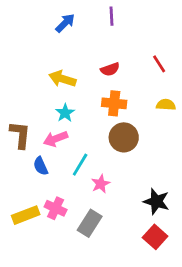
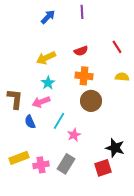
yellow arrow: (62, 79) -> (46, 58), turned -42
pink cross: (56, 208) -> (41, 165), moved, turned -35
red square: (155, 237) -> (103, 168), moved, turned 30

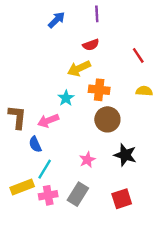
red semicircle: (81, 51) -> (91, 45), moved
yellow arrow: (46, 58) -> (79, 68), moved
cyan star: (48, 83) -> (66, 98), moved
cyan line: (59, 121) -> (45, 169), moved
black star: (115, 148) -> (125, 155), moved

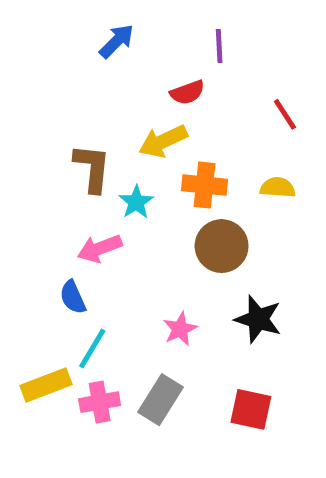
purple line: (97, 14) -> (219, 46), moved
yellow semicircle: (144, 91) -> (278, 187), moved
brown L-shape: (17, 117) -> (92, 168), moved
red square: (122, 199) -> (251, 409), turned 30

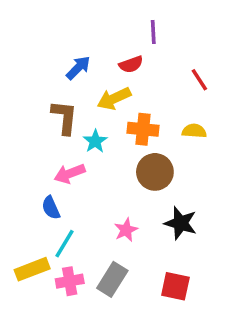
blue arrow: (117, 41) -> (78, 68), moved

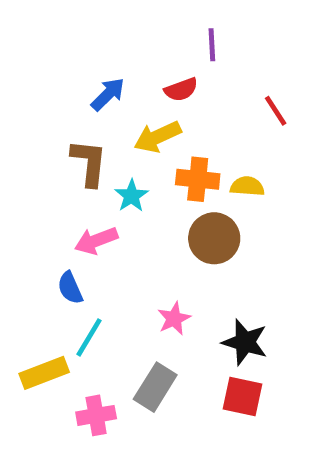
yellow semicircle: (194, 131) -> (247, 186), moved
black star: (181, 223) -> (245, 342), moved
pink cross: (70, 281) -> (96, 415), moved

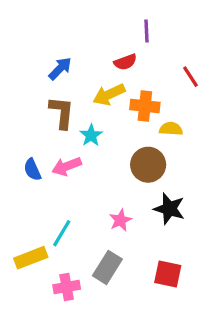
blue arrow: (108, 94) -> (60, 68), moved
orange cross: (198, 179) -> (145, 106), moved
blue semicircle: (70, 288) -> (32, 170), moved
black star: (245, 342) -> (169, 209), moved

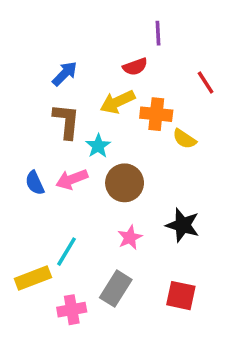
yellow semicircle: (171, 129) -> (184, 139), turned -150
brown circle: (148, 165) -> (125, 183), moved

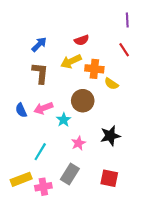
purple line: (158, 33) -> (127, 20), moved
cyan star: (98, 146) -> (64, 120), moved
brown circle: (125, 183) -> (83, 101), moved
black star: (183, 225) -> (110, 136), turned -30
yellow rectangle: (33, 278) -> (21, 179), moved

